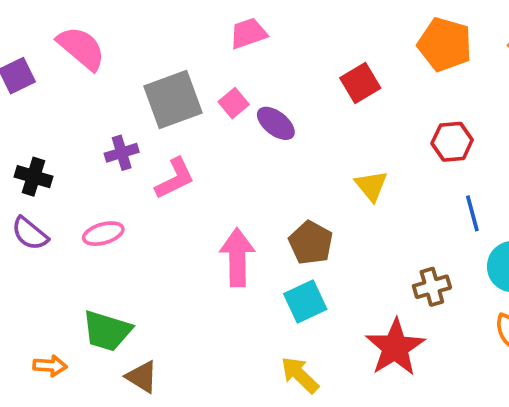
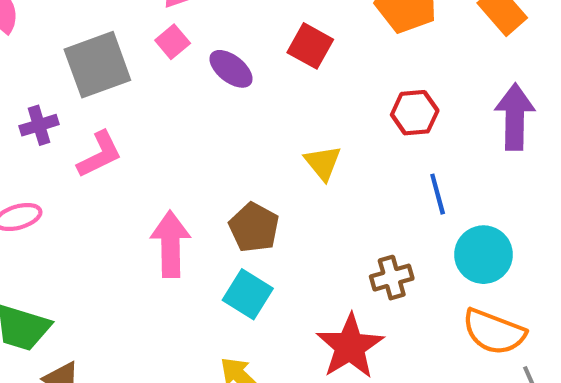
red square: (360, 83) -> (310, 46), turned -30
pink square: (234, 103) -> (173, 42), moved
purple ellipse: (276, 123) -> (231, 69), moved
cyan square: (305, 301) -> (248, 294), turned -33

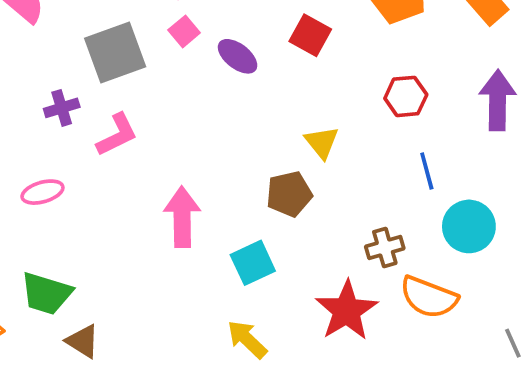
brown pentagon: (254, 227) -> (289, 194), moved, turned 30
cyan square: (248, 294) -> (253, 263), turned 33
orange semicircle: (494, 332) -> (429, 297), moved

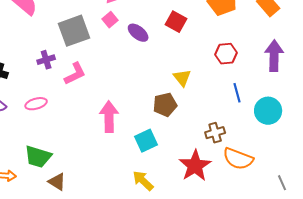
cyan circle: (469, 226) -> (268, 111), moved

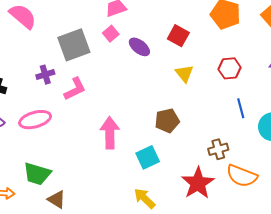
yellow triangle: (182, 78) -> (184, 74), moved
pink ellipse: (36, 104) -> (35, 120), size x1.4

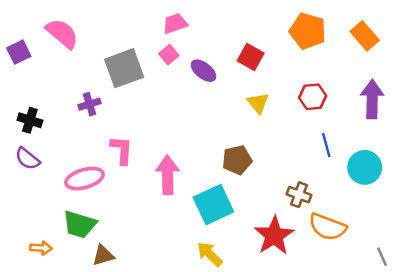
pink L-shape: (75, 89) -> (122, 150), moved, turned -60
pink ellipse: (35, 120) -> (84, 179), moved
brown cross: (218, 149) -> (299, 195), turned 36
cyan square: (148, 157) -> (213, 205), size x1.4
brown triangle: (57, 199) -> (103, 255), turned -48

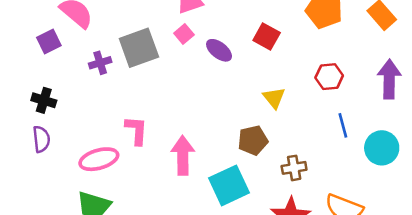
purple square: (19, 52) -> (49, 42), moved
yellow triangle: (258, 103) -> (274, 98), moved
purple cross: (89, 104) -> (100, 63), moved
purple semicircle: (27, 159) -> (41, 139), turned -135
brown cross: (299, 195) -> (294, 168), moved, turned -30

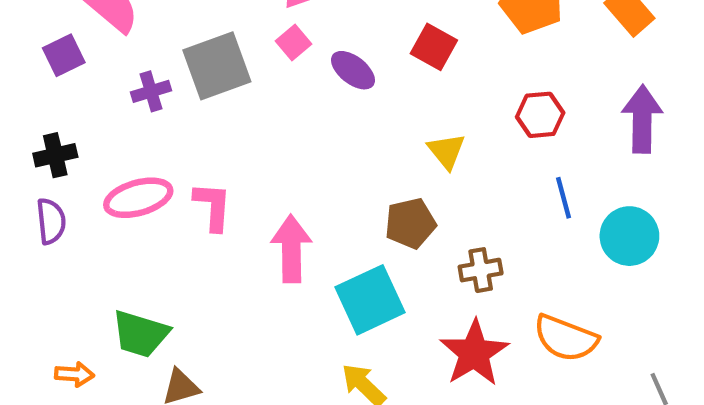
black cross: (44, 100) -> (55, 155), turned -30
pink ellipse: (99, 159) -> (138, 198), moved

